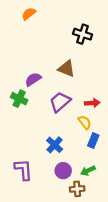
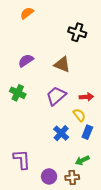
purple semicircle: (33, 79) -> (26, 61), moved
blue cross: (55, 145) -> (61, 133), moved
purple circle: (63, 171) -> (49, 176), moved

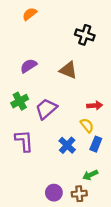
green cross: (18, 93) -> (20, 101), turned 35
purple trapezoid: (56, 96) -> (46, 109), moved
purple L-shape: (22, 159) -> (24, 141), moved

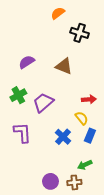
orange semicircle: (30, 14) -> (58, 13), moved

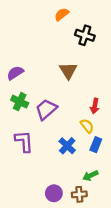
purple semicircle: (27, 62) -> (15, 73), moved
brown triangle: (64, 66) -> (68, 71), turned 36
green cross: (18, 95) -> (20, 102), turned -35
red arrow: (89, 99) -> (95, 106), turned 104

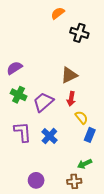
brown triangle: (68, 71) -> (69, 75), moved, turned 36
red arrow: (95, 106) -> (71, 99), moved
blue cross: (67, 146) -> (49, 136), moved
purple circle: (54, 193) -> (36, 180), moved

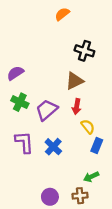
black cross: (79, 33) -> (84, 51), moved
purple circle: (36, 180) -> (50, 197), moved

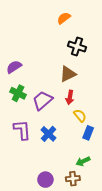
orange semicircle: (62, 14) -> (64, 18), moved

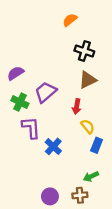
brown triangle: (68, 74) -> (88, 80), moved
purple trapezoid: (42, 100) -> (46, 92), moved
purple L-shape: (22, 130) -> (31, 128), moved

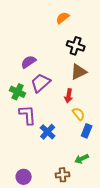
purple semicircle: (16, 73) -> (29, 62), moved
brown cross: (80, 195) -> (63, 175), moved
purple circle: (50, 196) -> (24, 177), moved

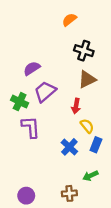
blue cross: (48, 132) -> (69, 147), moved

